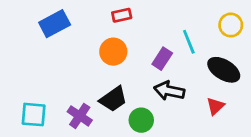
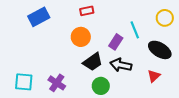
black trapezoid: (113, 99) -> (93, 62), moved

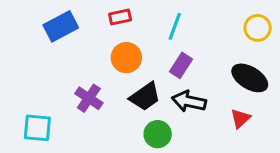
red rectangle: (87, 11) -> (120, 17), moved
cyan line: (135, 30) -> (175, 26), moved, turned 42
purple cross: (57, 83) -> (89, 98), moved

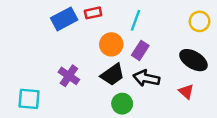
blue rectangle: (61, 26) -> (64, 19), moved
orange circle: (126, 58) -> (111, 44), moved
red triangle: (240, 119) -> (186, 92), turned -35

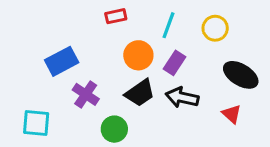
blue rectangle: (64, 19) -> (62, 61), moved
yellow circle: (200, 21) -> (215, 28), moved
green circle: (122, 104) -> (114, 129), moved

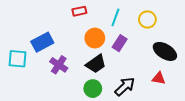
black arrow: (182, 97) -> (125, 86), moved, turned 125
red triangle: (232, 114) -> (159, 78), turned -32
cyan square: (36, 123) -> (18, 59), moved
green circle: (114, 129) -> (93, 89), moved

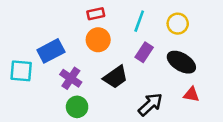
orange circle: (95, 38) -> (98, 40), moved
black ellipse: (165, 51) -> (181, 62), moved
green circle: (93, 89) -> (77, 107), moved

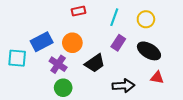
orange circle: (98, 40) -> (72, 43), moved
black arrow: (150, 104) -> (123, 86), turned 40

